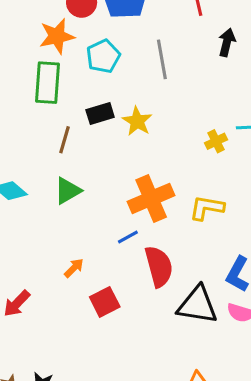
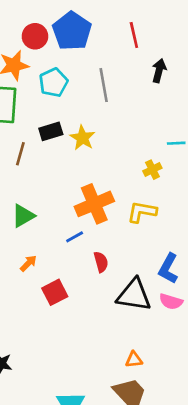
yellow cross: (216, 141) -> (152, 170), moved
green triangle: (68, 191) -> (23, 216), moved
red semicircle: (159, 266) -> (101, 262), size x0.6

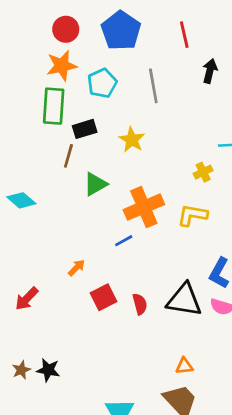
red circle: (35, 36) -> (66, 29), moved
black rectangle: (51, 131) -> (85, 129), moved
green triangle: (23, 216) -> (95, 184), moved
red semicircle: (101, 262) -> (140, 304), moved

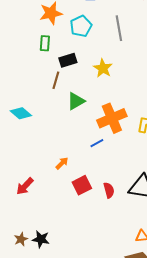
green rectangle: (54, 106) -> (45, 43), size x0.6

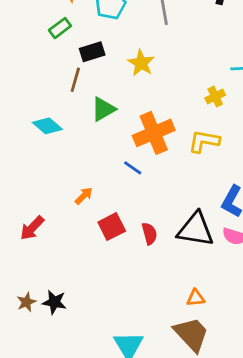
green rectangle: (45, 43) -> (60, 28), turned 49
cyan diamond: (21, 113) -> (47, 126), moved
blue line: (97, 143) -> (133, 168), turned 64

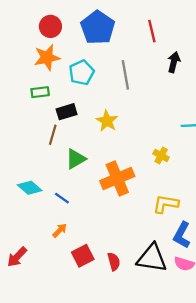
green rectangle: (60, 28) -> (40, 92), turned 30
yellow cross: (215, 97) -> (161, 155), moved, turned -35
cyan diamond: (47, 126) -> (30, 188), moved
yellow L-shape: (204, 141) -> (166, 204), moved
blue line: (133, 168) -> (62, 198), moved

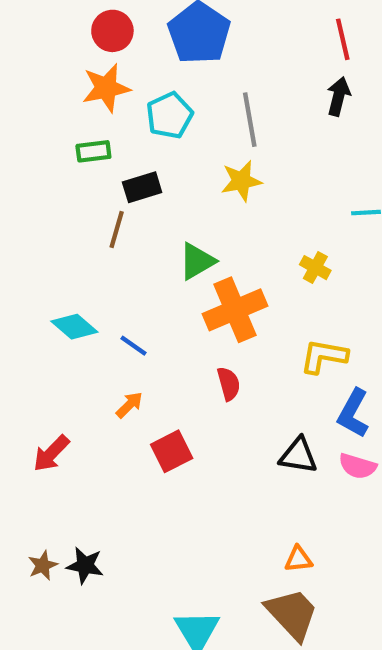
red line: (152, 31) -> (343, 39), moved
yellow star: (107, 121) -> (241, 181), moved, turned 30
green triangle: (76, 159) -> (197, 261), moved
black triangle: (152, 258) -> (298, 456), size x0.7
red semicircle: (114, 262) -> (229, 384), moved

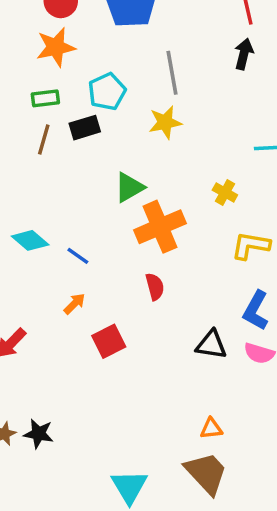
cyan pentagon: (169, 115) -> (107, 92), moved
brown line: (117, 230) -> (44, 139), moved
yellow L-shape: (324, 356) -> (251, 246), moved

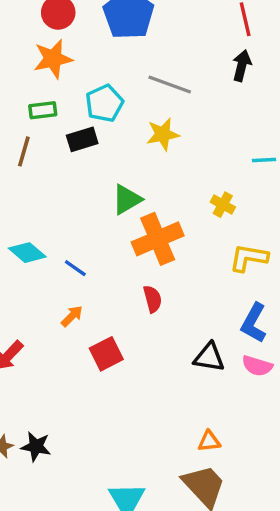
gray line: (172, 73) -> (170, 85), turned -60
brown line: (44, 139) -> (24, 151), moved

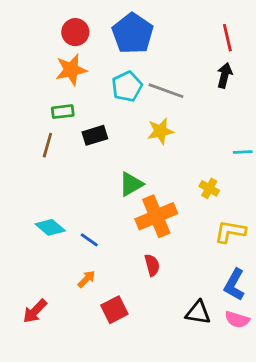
cyan pentagon: (104, 103) -> (127, 86), moved

